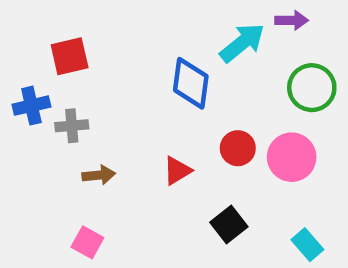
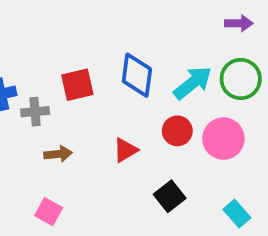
purple arrow: (292, 20) -> (239, 23), moved
cyan arrow: (242, 43) -> (193, 83), moved
red square: (70, 56) -> (77, 85), moved

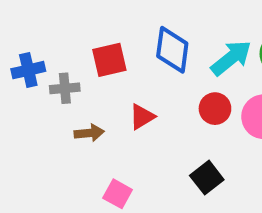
red triangle: (125, 150) -> (142, 117), moved
pink square: (49, 212) -> (118, 194), moved

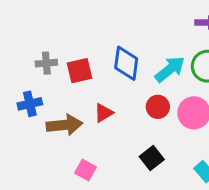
blue cross: (28, 70) -> (30, 104), moved
gray cross: (65, 88) -> (46, 63), moved
brown arrow: (89, 133) -> (64, 125), size x1.6

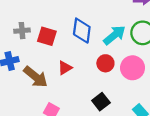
red square: (79, 71) -> (47, 36), turned 30
brown arrow: (64, 125) -> (36, 77), turned 45

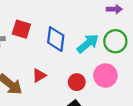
red square: (47, 36) -> (21, 29), moved
red circle: (105, 63) -> (77, 82), moved

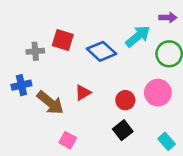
blue diamond: (56, 39) -> (102, 51), turned -55
cyan arrow: (88, 43) -> (138, 36), moved

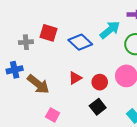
red triangle: (83, 93) -> (75, 78), moved

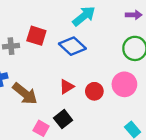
cyan arrow: (110, 30) -> (84, 16), moved
black square: (98, 107) -> (63, 119), moved

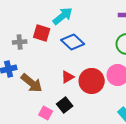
cyan arrow: (84, 16) -> (63, 16), moved
red circle: (94, 91) -> (92, 81), size x1.6

